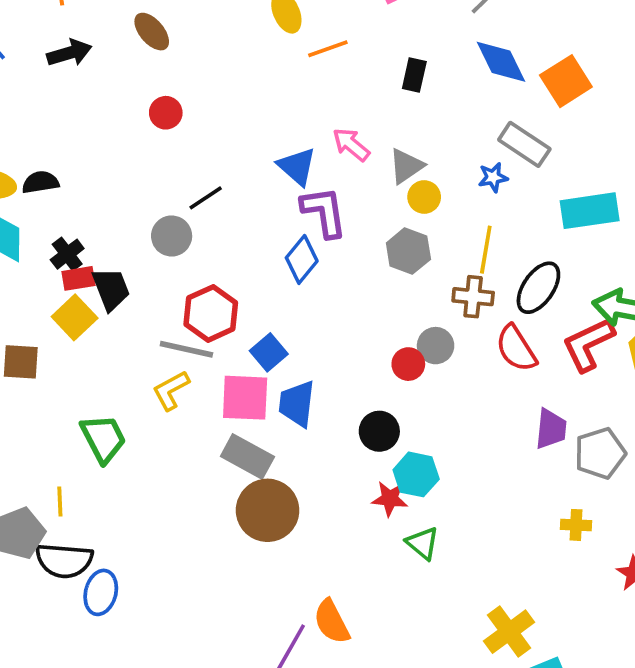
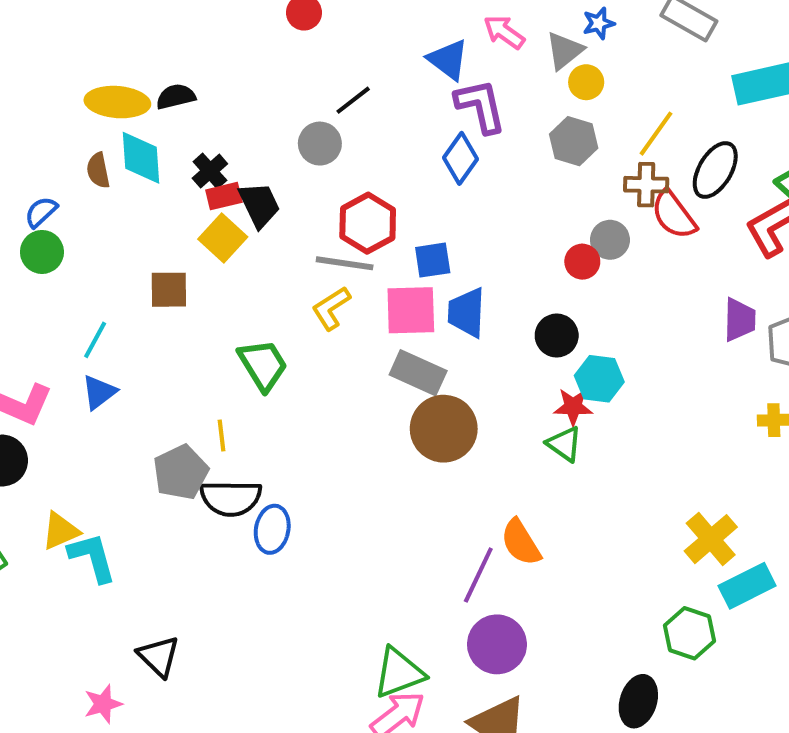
blue star: (493, 177) -> (599, 23), moved
yellow line: (486, 250) -> (656, 134), turned 30
red semicircle: (516, 348) -> (674, 215), moved
blue square: (269, 352) -> (433, 260), turned 36
green triangle: (423, 543) -> (564, 444), moved

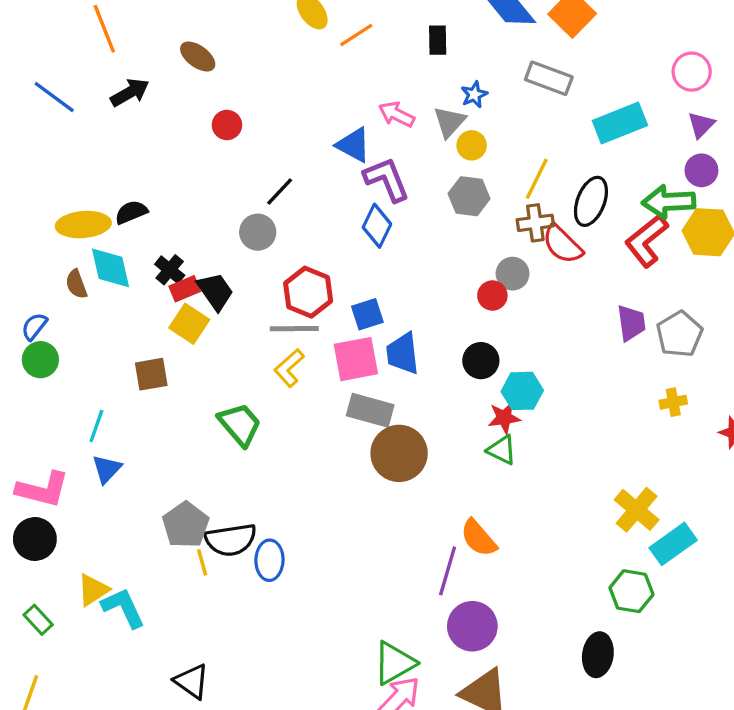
yellow line: (222, 436) -> (202, 562), moved

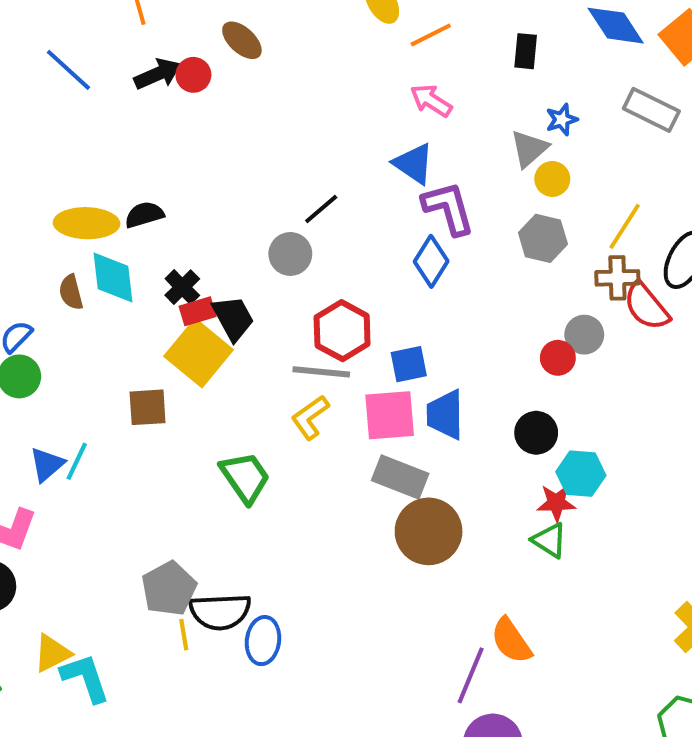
pink arrow: (397, 114) -> (431, 101), moved
red circle: (227, 125) -> (193, 75), moved
yellow square: (189, 324) -> (199, 353), size x1.4
blue triangle: (107, 469) -> (47, 464), moved

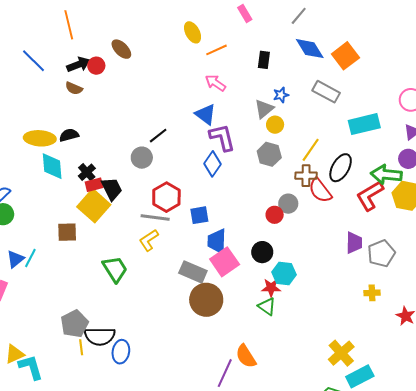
brown semicircle: (71, 292) -> (74, 88), moved, turned -54
pink square: (390, 415) -> (225, 262), moved, turned -32

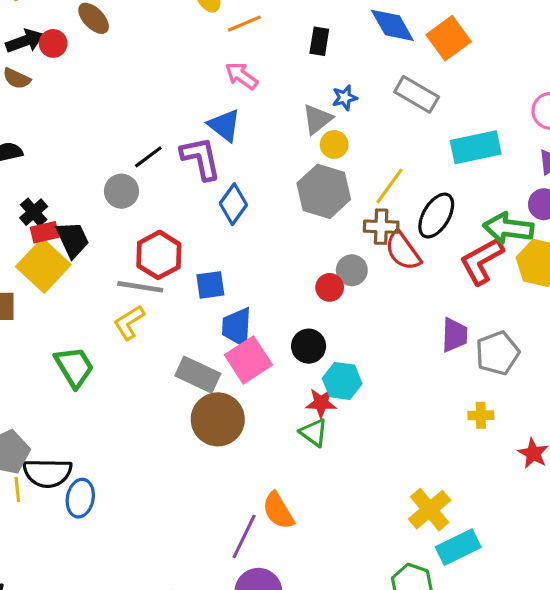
purple L-shape: (222, 137) -> (201, 158), moved
gray hexagon: (269, 154) -> (324, 191), size x1.4

